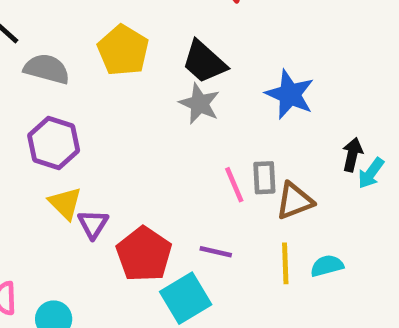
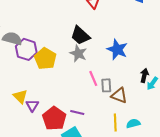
yellow pentagon: (123, 50) -> (45, 58), moved
purple hexagon: (54, 143) -> (26, 49), moved
pink line: (234, 185) -> (93, 78), moved
brown triangle: (294, 201) -> (119, 95), turned 42
purple line: (216, 252) -> (77, 112), moved

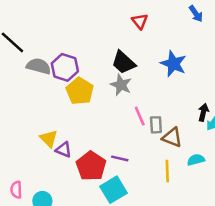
purple hexagon: (26, 49) -> (65, 67), moved
blue star: (117, 49) -> (173, 64), moved
purple triangle: (32, 105) -> (64, 150), turned -40
cyan semicircle: (133, 123) -> (196, 160), moved

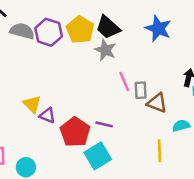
yellow pentagon: (80, 91) -> (80, 30), moved
yellow line: (167, 171) -> (160, 151), moved

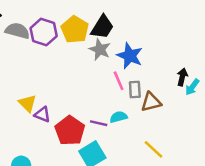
black trapezoid: (108, 27) -> (102, 27), turned -100
blue star: (158, 28) -> (130, 56), moved
brown triangle: (157, 103) -> (151, 102), turned -35
cyan semicircle: (181, 126) -> (119, 117), moved
yellow line: (160, 151) -> (154, 149), turned -45

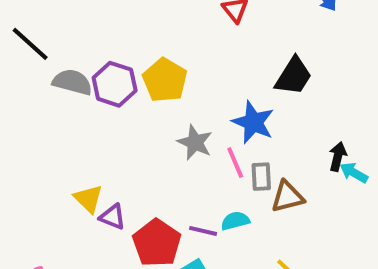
black trapezoid: (102, 27) -> (293, 76), moved
gray star: (100, 50) -> (195, 142), moved
cyan arrow: (192, 87) -> (354, 173), turned 84

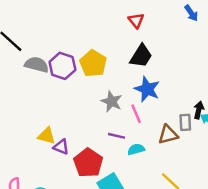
black trapezoid: (293, 76) -> (141, 56), moved
gray rectangle: (261, 177) -> (185, 122), moved
yellow triangle: (88, 199) -> (46, 136), turned -30
purple line: (203, 231) -> (116, 136), moved

